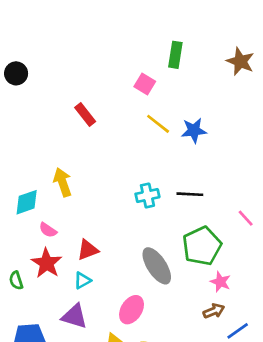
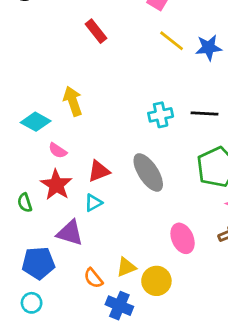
cyan diamond: (27, 202) -> (36, 122), turned 48
gray ellipse: (157, 266) -> (148, 172), moved
pink ellipse: (132, 310) -> (183, 238), moved, turned -56
purple triangle: (74, 316) -> (70, 233), moved

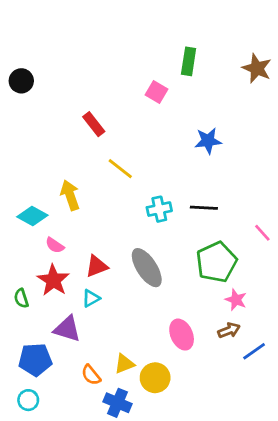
yellow line: (172, 41) -> (120, 169), moved

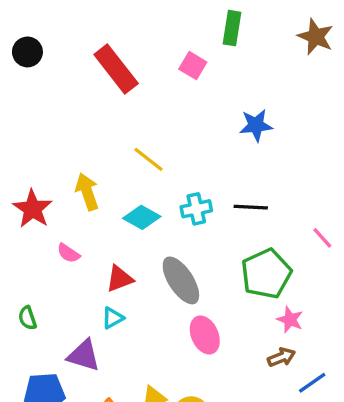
red rectangle: (94, 124) -> (116, 69), moved, size x1.6
cyan diamond: (32, 216) -> (142, 217), moved
red star: (53, 280) -> (33, 209), moved
pink ellipse: (182, 335) -> (205, 335), moved

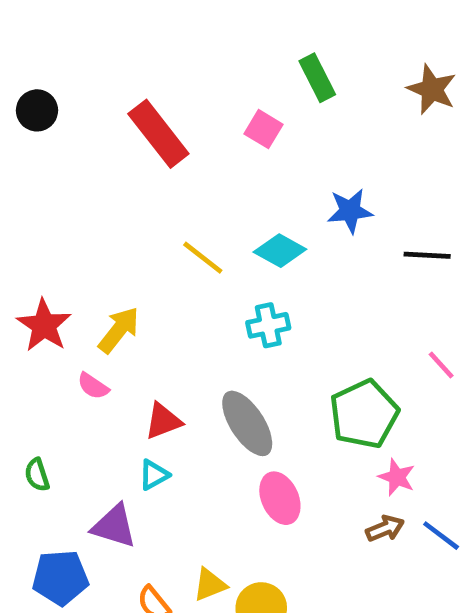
green rectangle: (232, 28) -> (317, 78), turned -36
yellow arrow: (87, 192) -> (119, 330), moved, turned 57
black line: (251, 207) -> (427, 255), moved
cyan diamond: (142, 217) -> (280, 251), moved
blue line: (312, 383) -> (441, 536), moved, turned 72

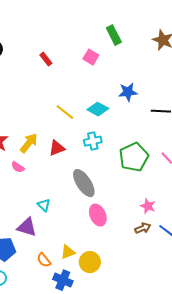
red rectangle: (158, 134) -> (46, 59), size x0.5
green pentagon: (364, 414) -> (134, 157), moved
red triangle: (163, 421) -> (57, 148), moved
cyan triangle: (154, 475) -> (44, 205), turned -48

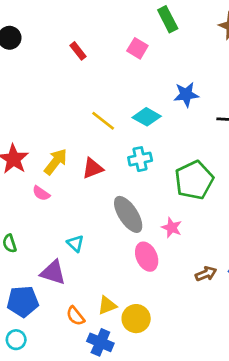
pink star: (148, 206) -> (172, 228), moved

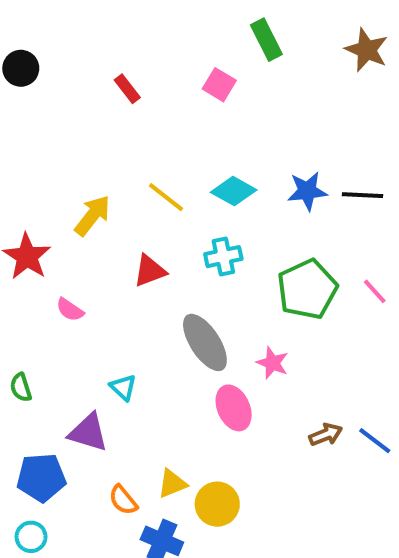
blue star: (186, 94) -> (307, 191), moved
yellow arrow: (56, 162) -> (92, 216), moved

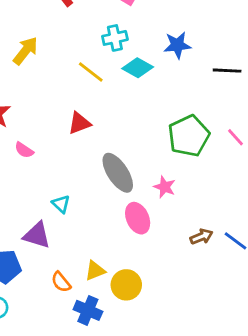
blue star: (307, 191) -> (177, 45), moved
yellow arrow: (92, 216) -> (26, 51), moved
cyan cross: (223, 257) -> (115, 38), moved

